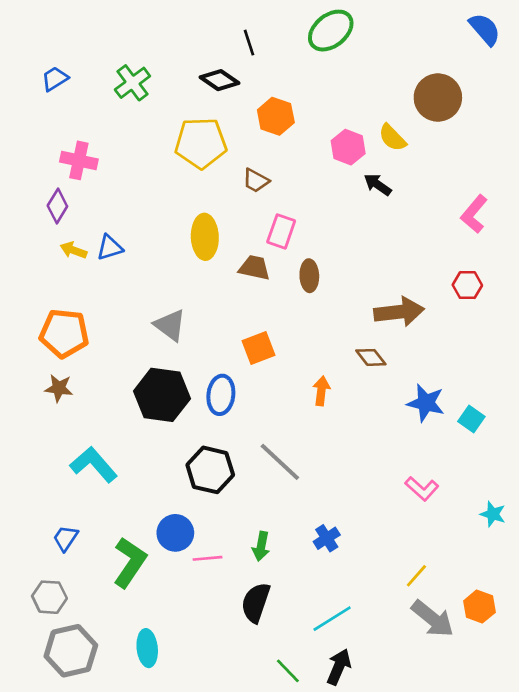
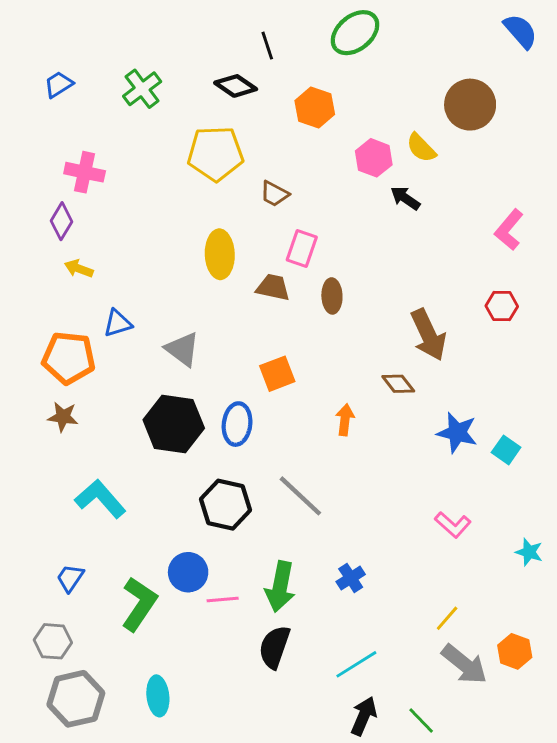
orange hexagon: (276, 116) -> (315, 107), moved
blue triangle: (110, 248) -> (118, 323), moved
brown arrow: (399, 312) -> (428, 335), turned 72
green arrow: (261, 546) -> (280, 587), size x1.6
green line: (288, 671) -> (421, 720), moved

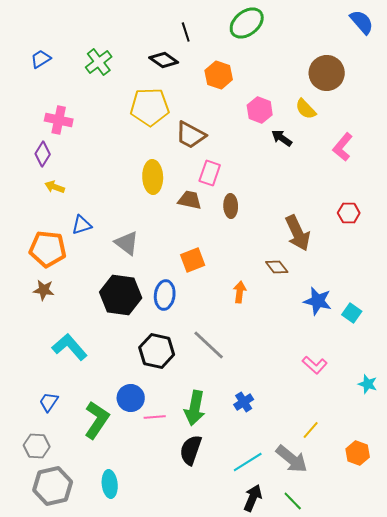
yellow semicircle: (421, 148) -> (306, 109), moved
brown trapezoid: (274, 194) -> (191, 135), size x1.5
pink L-shape: (509, 230) -> (343, 147), moved
gray arrow: (464, 664) -> (292, 459), moved

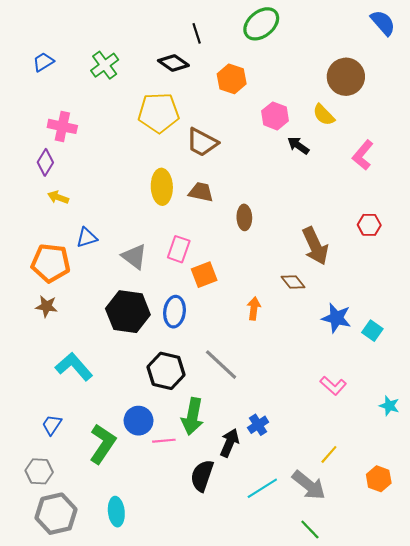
pink rectangle: (210, 173) -> (179, 249), moved
brown trapezoid: (190, 200) -> (201, 192), moved
green arrow: (195, 408) -> (192, 416), moved
black arrow: (253, 498) -> (230, 443), moved

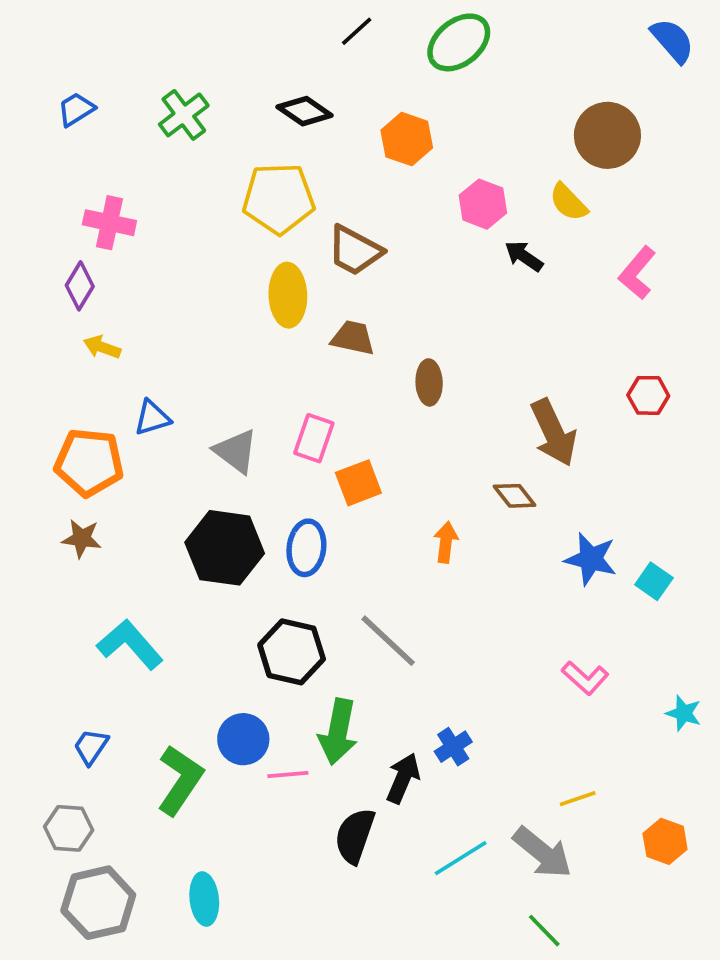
black line: (197, 33) -> (357, 31), moved, turned 66
yellow ellipse: (162, 187) -> (288, 295), moved
yellow line: (329, 454) -> (578, 799), turned 30

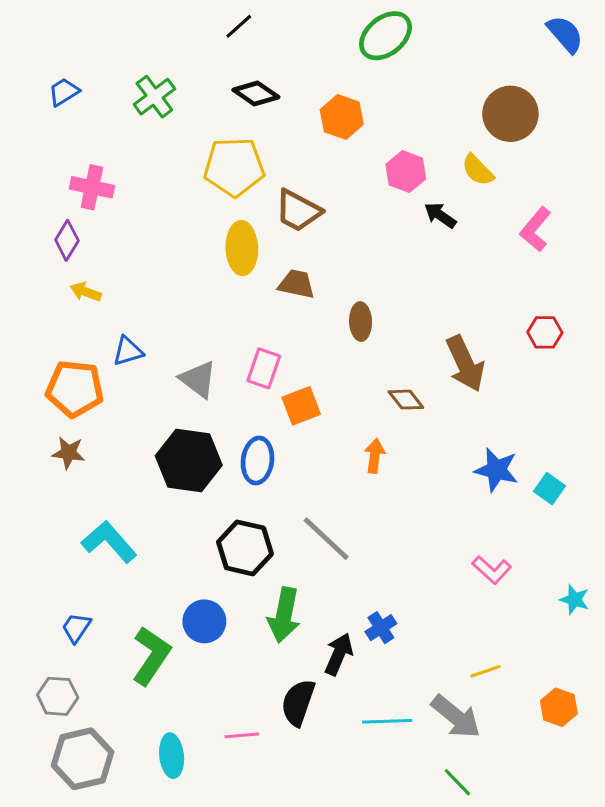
black line: (357, 31) -> (239, 26), moved
brown diamond: (515, 496) -> (406, 400), moved
pink line: (288, 774) -> (242, 735), moved
cyan line: (461, 858) -> (387, 721), turned 30

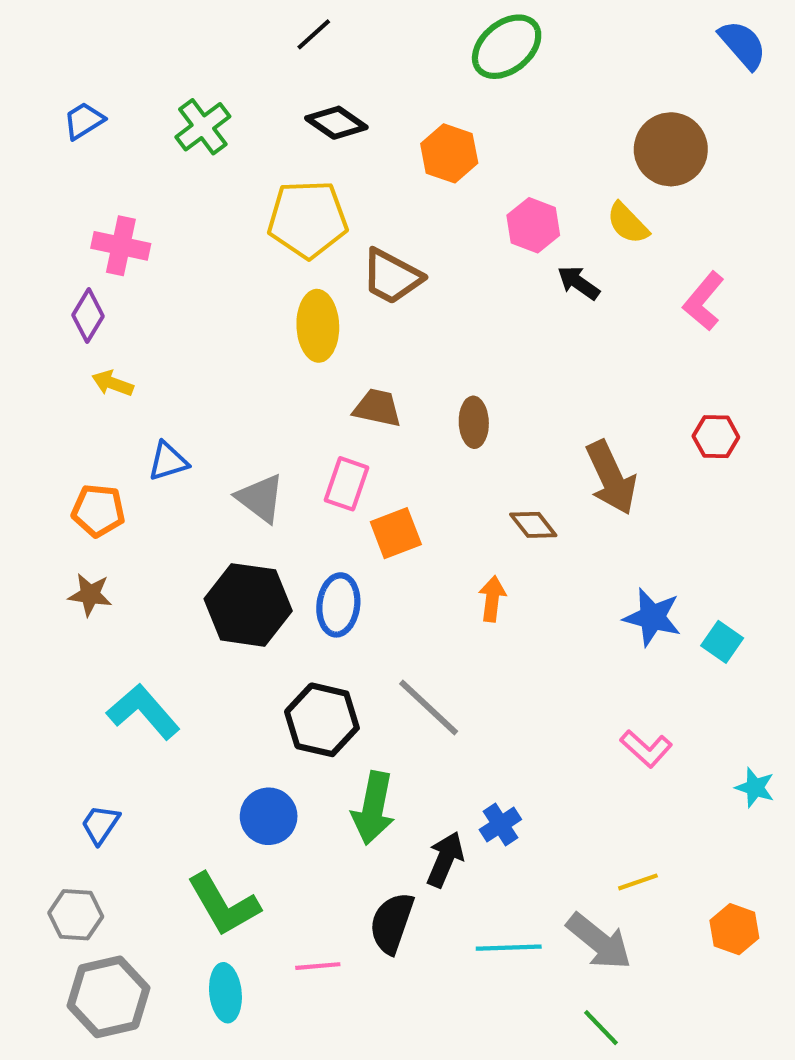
brown trapezoid: (297, 284) -> (377, 408), moved
orange pentagon: (75, 389) -> (98, 511), size x0.7
green L-shape: (151, 656) -> (223, 905), moved, turned 116

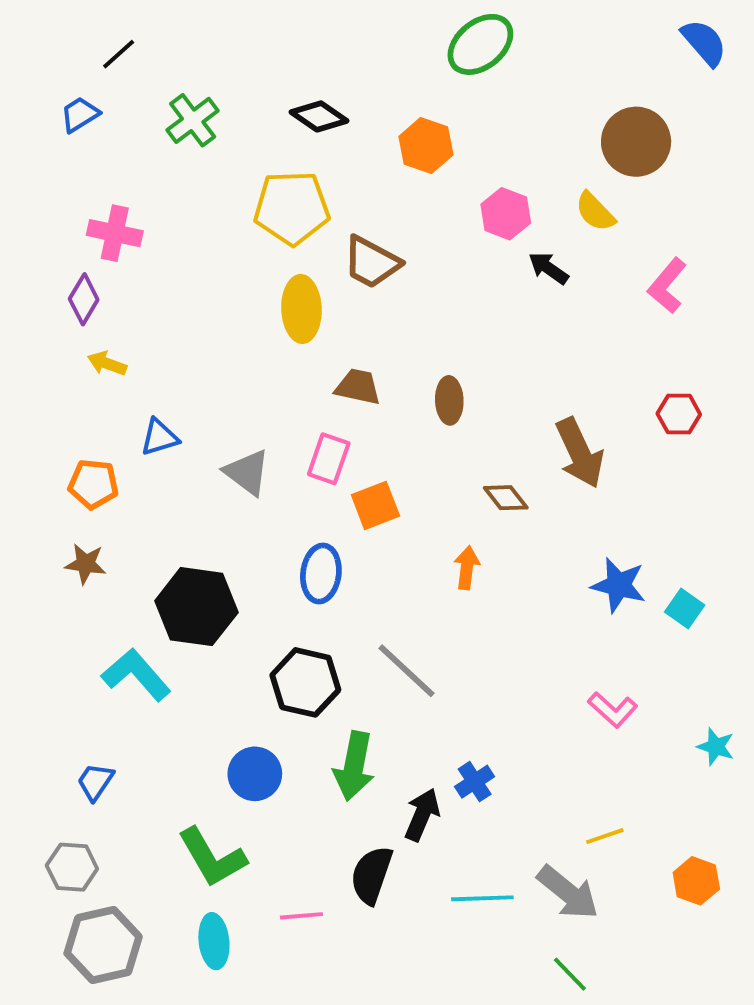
black line: (314, 34) -> (119, 54), moved
black hexagon: (248, 605) -> (196, 607), moved

